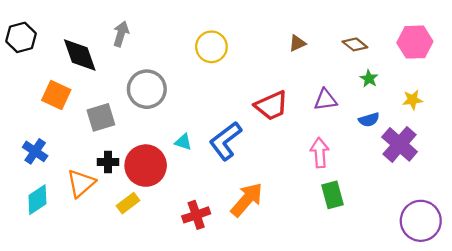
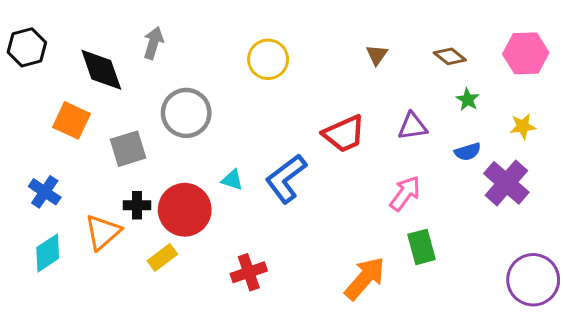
brown triangle: (297, 43) -> (377, 55), turned -30
pink arrow: (320, 153) -> (405, 193), turned 40
orange arrow: (247, 200) -> (365, 278), moved

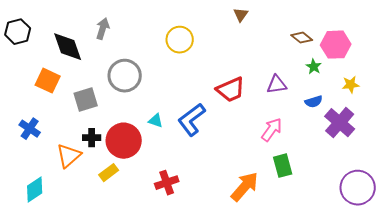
pink hexagon: (526, 53) -> (336, 45), moved
brown triangle: (377, 55) -> (241, 15), moved
cyan diamond: (48, 253) -> (35, 190), moved

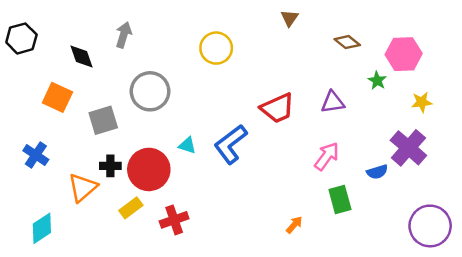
brown diamond: (302, 38) -> (347, 42), moved
black diamond: (68, 47) -> (82, 56), size x0.7
blue semicircle: (314, 102) -> (377, 172), moved
red cross: (167, 183) -> (174, 220), moved
orange arrow: (245, 187) -> (294, 225), size x0.5

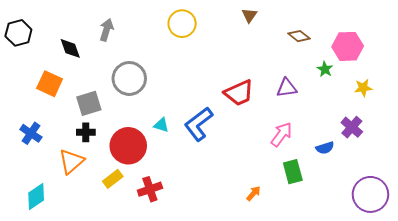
yellow circle: (216, 48) -> (182, 24), moved
purple cross: (408, 148) -> (352, 127), size x0.7
black cross: (110, 166) -> (86, 132), moved

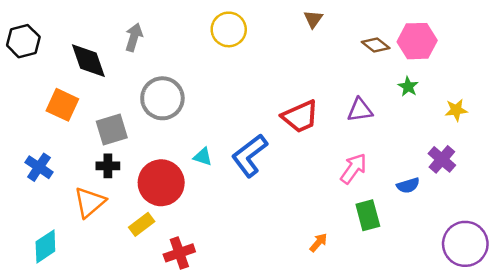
pink hexagon: (348, 46) -> (417, 41), moved
black diamond: (70, 48) -> (88, 61), size x1.4
red cross: (150, 189) -> (179, 253), moved

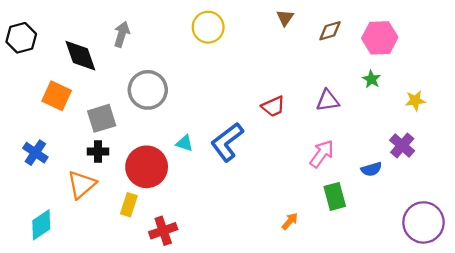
brown diamond: (376, 45) -> (330, 31), moved, turned -55
red trapezoid: (300, 116) -> (273, 106), size x0.7
yellow rectangle: (142, 224) -> (129, 205), turned -35

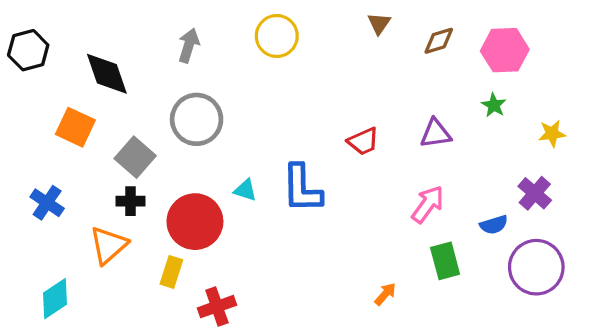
gray arrow: (122, 34) -> (189, 45), moved
gray square: (102, 118) -> (135, 157), turned -32
blue L-shape: (227, 142) -> (302, 189), turned -54
purple circle: (424, 222) -> (536, 267), moved

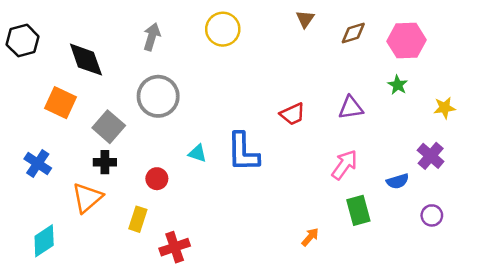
red circle: (195, 222) -> (157, 179), size x0.5
purple circle: (536, 267) -> (432, 215), size x0.5

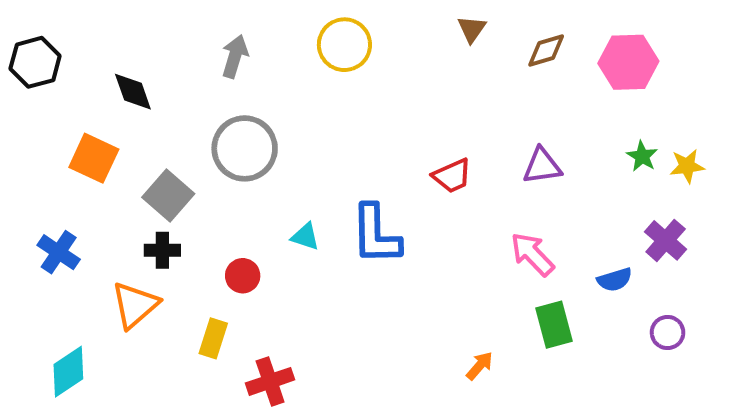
black diamond: (86, 60) -> (133, 92), size x0.7
green star: (398, 85) -> (642, 156), moved
pink arrow: (344, 165) -> (532, 254), turned -80

